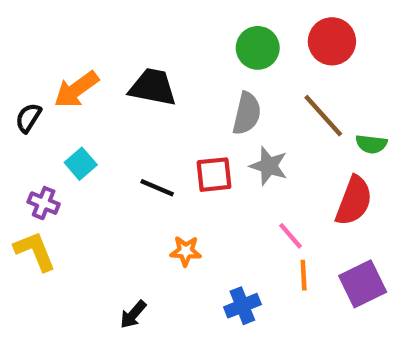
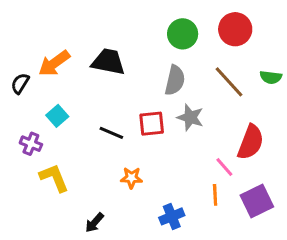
green semicircle: (371, 144) -> (271, 77), moved
pink line: (290, 236) -> (224, 167), moved
yellow L-shape: (35, 251) -> (54, 178), moved

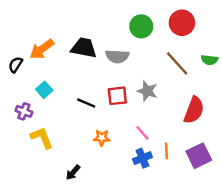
gray semicircle: (175, 80) -> (117, 56), moved, turned 80
pink line: (224, 167) -> (142, 133), moved
blue cross: (172, 216) -> (142, 158), moved

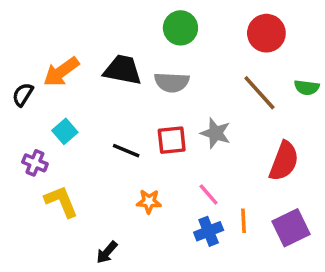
green circle: (141, 26) -> (180, 28), moved

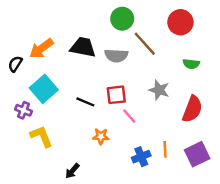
green semicircle: (307, 88) -> (191, 64), moved
brown line: (259, 93) -> (145, 44), moved
cyan square: (65, 131) -> (44, 89), size x1.6
gray star: (216, 133) -> (159, 90), moved
pink line: (209, 194) -> (129, 116), moved

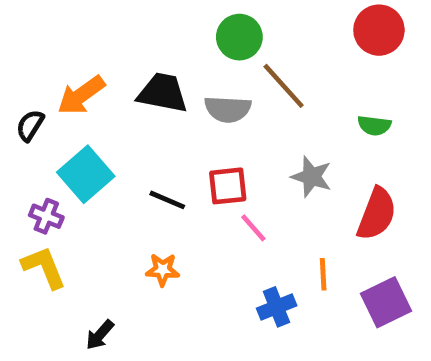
red circle: (180, 22) -> (379, 30), moved
yellow L-shape: (41, 136) -> (44, 267), moved
orange star: (101, 136) -> (163, 270), moved
orange line: (165, 149) -> (323, 274), moved
black arrow: (72, 171) -> (100, 335), moved

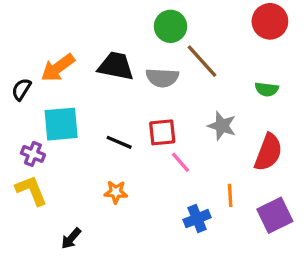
cyan square: (86, 174) -> (61, 124), turned 36

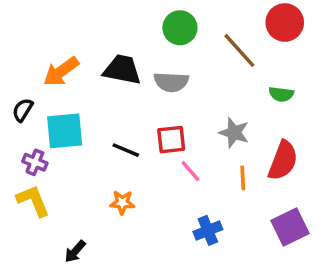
brown line: (202, 61) -> (239, 50), moved
black semicircle: (21, 89) -> (23, 110), moved
orange line: (230, 195) -> (243, 178), moved

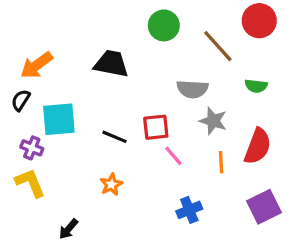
orange arrow: (61, 71) -> (37, 65), moved
gray semicircle: (171, 82) -> (192, 89), moved
orange star: (122, 202) -> (111, 184), turned -30

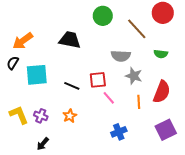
purple cross: (32, 148) -> (41, 116), moved

